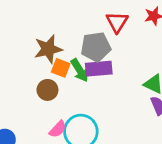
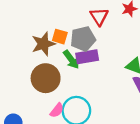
orange square: (61, 68) -> (60, 37), moved
brown circle: (47, 90) -> (46, 78), size x1.6

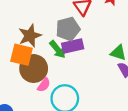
orange square: (60, 37) -> (22, 55), moved, size x1.5
pink semicircle: (57, 110) -> (44, 85), moved

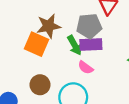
brown circle: (34, 69) -> (40, 85), moved, size x0.7
pink semicircle: (44, 85) -> (86, 68), moved, turned 80

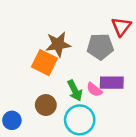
green arrow: (75, 45) -> (75, 90), moved
purple rectangle: (91, 45) -> (112, 83), moved

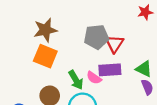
red triangle: (121, 26) -> (115, 44), moved
brown star: (58, 44) -> (45, 30), moved

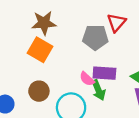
red triangle: (115, 44) -> (116, 23), moved
green arrow: (76, 80) -> (98, 90), moved

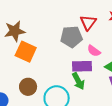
brown star: (44, 23) -> (15, 31), moved
pink semicircle: (87, 79) -> (94, 51), moved

